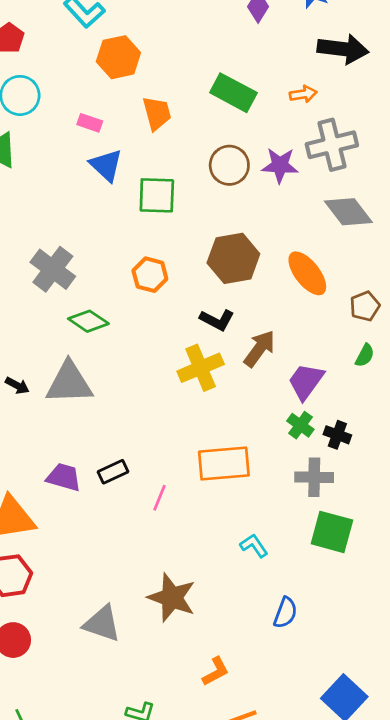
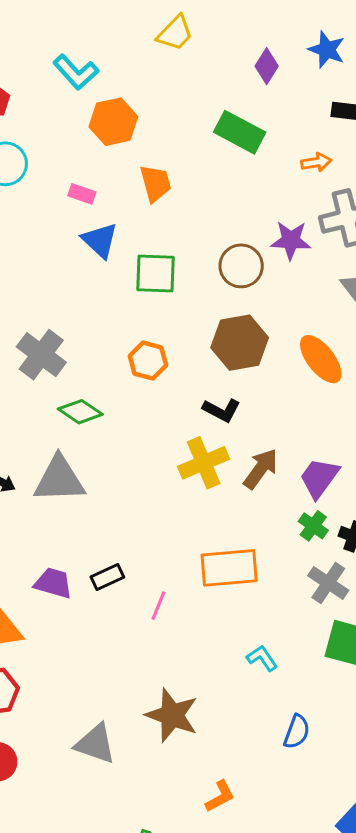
green rectangle: (233, 93) -> (240, 132), moved
brown circle: (229, 165) -> (241, 266), moved
brown arrow: (259, 349) -> (261, 469), moved
gray cross: (314, 477) -> (328, 583), turned 33

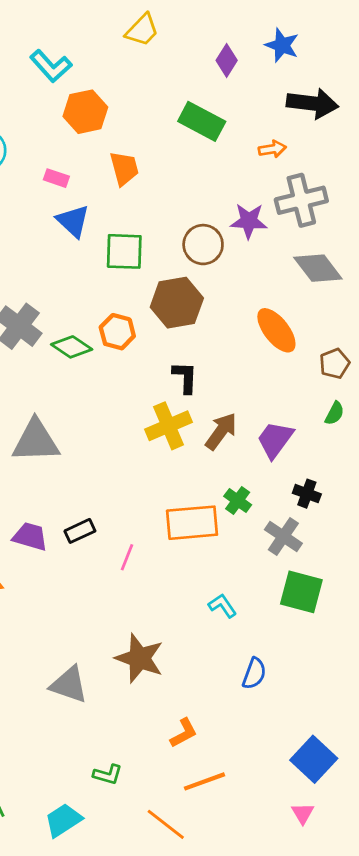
brown hexagon: (240, 343) -> (177, 303), moved
black L-shape: (222, 410) -> (185, 377), turned -116
green diamond: (80, 412) -> (72, 347), moved
green cross: (313, 526) -> (238, 501), moved

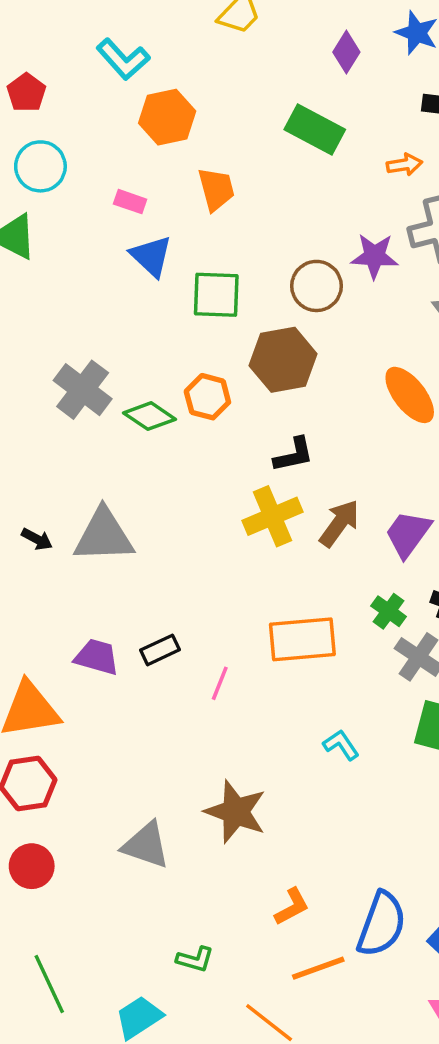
black L-shape: (185, 377) -> (294, 455), turned 76
green cross: (238, 501) -> (389, 611), moved
blue semicircle: (254, 673) -> (382, 924), moved, size x1.6

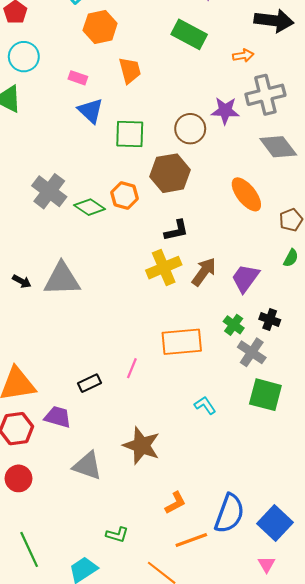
black rectangle: (160, 650) -> (90, 383), moved
purple trapezoid: (97, 657) -> (58, 417), moved

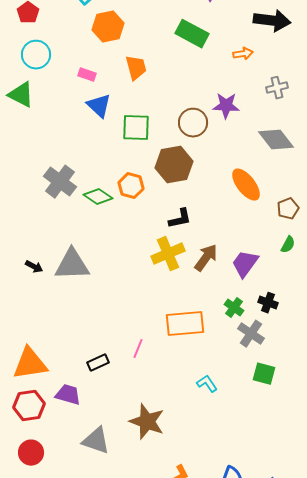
gray cross: (265, 95) -> (277, 88), moved, size x0.6
green square: (265, 395) -> (264, 374), size x0.7

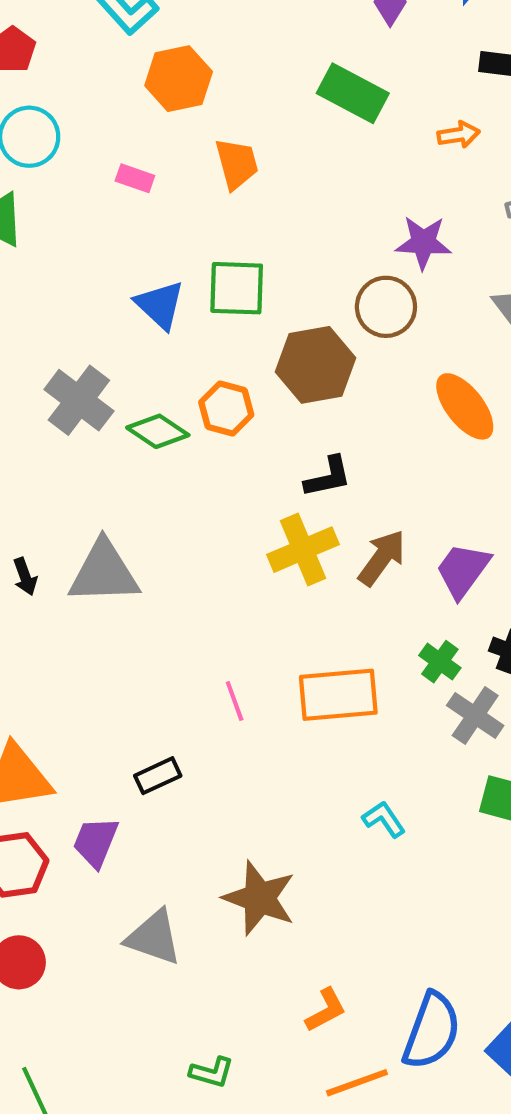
blue triangle: (99, 106) -> (160, 305), moved
brown circle: (193, 123) -> (386, 307), moved
black arrow: (34, 267) -> (25, 577), turned 42
pink line: (138, 349) -> (235, 701), moved, turned -42
purple trapezoid: (68, 395) -> (96, 842), turned -84

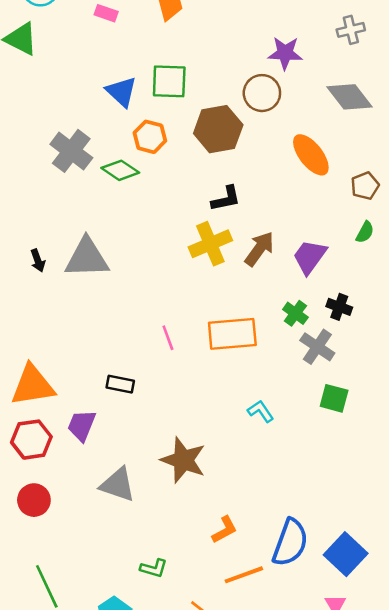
orange hexagon: (226, 408) -> (150, 137), moved
black rectangle: (158, 776) -> (120, 384), turned 36

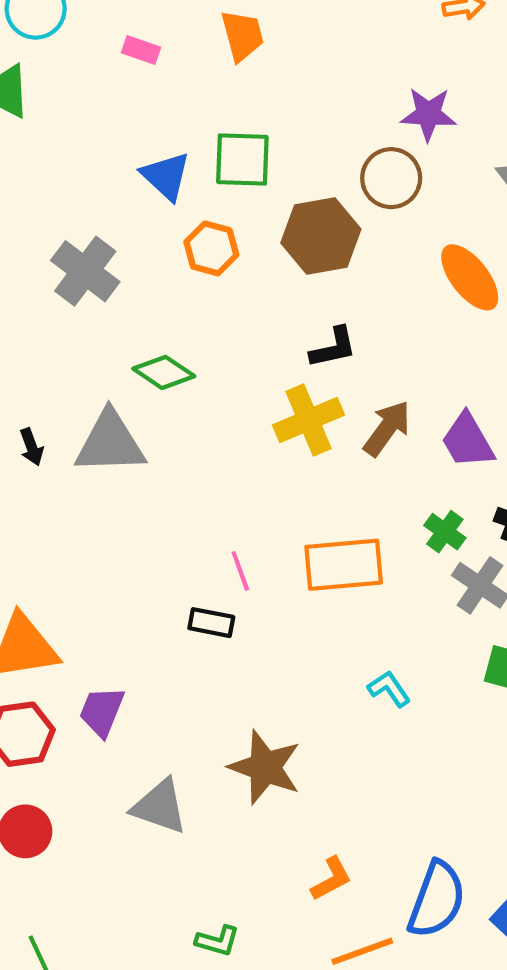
green diamond: (120, 170) -> (164, 372), moved
purple trapezoid: (310, 257) -> (468, 441), turned -66
black rectangle: (120, 384) -> (211, 623), moved

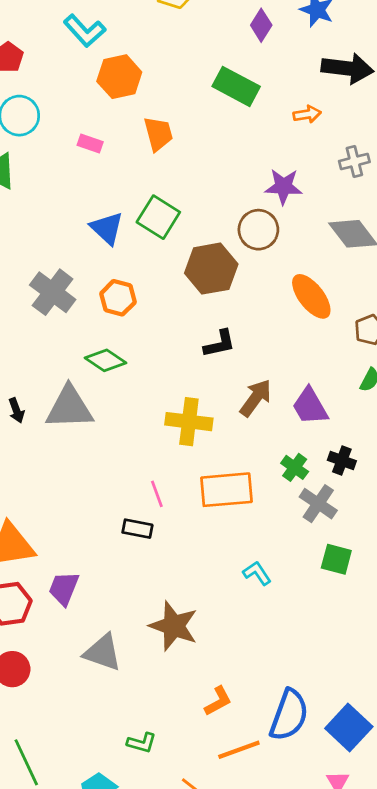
green square: (242, 160) -> (158, 217), turned 30
orange hexagon: (211, 248) -> (118, 298), moved
yellow cross: (308, 420) -> (189, 422), moved, turned 30

